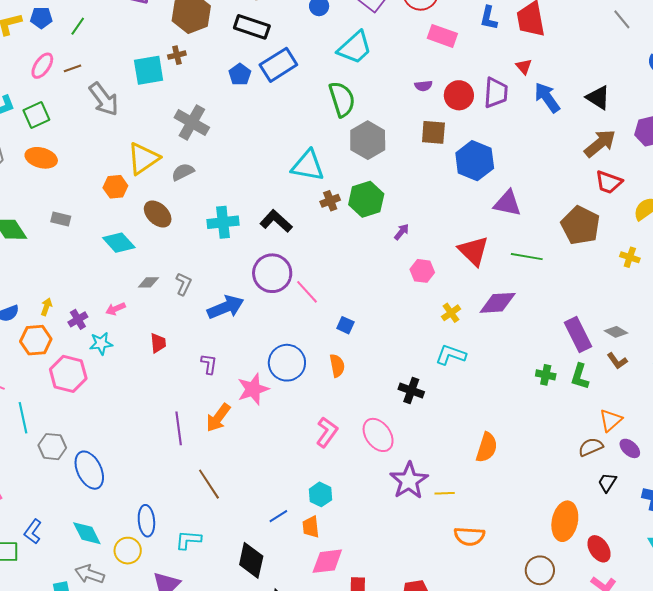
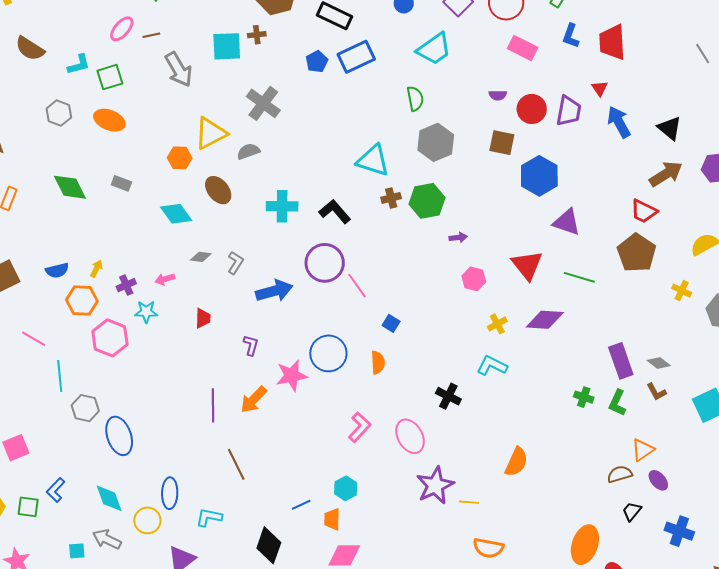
green semicircle: (342, 99) -> (415, 99), size x0.7
red trapezoid: (609, 182) -> (644, 211), moved
purple arrow: (402, 232) -> (458, 237), turned 36

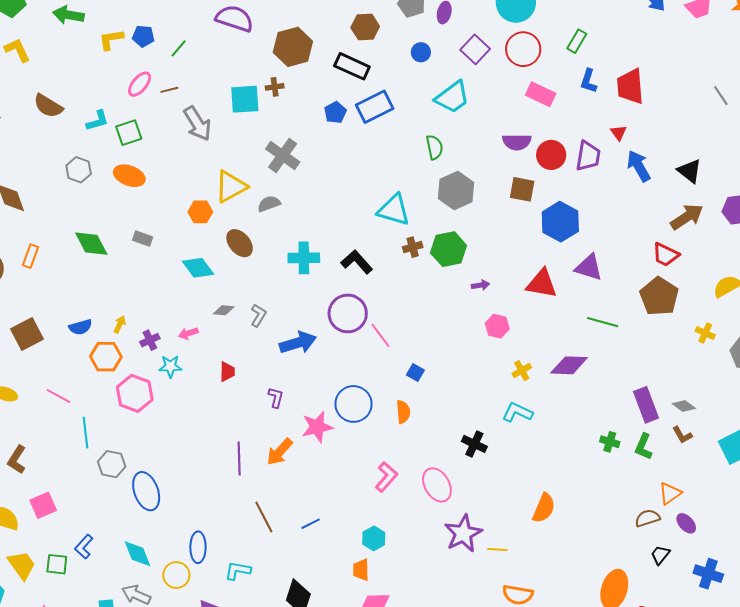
purple semicircle: (498, 95) -> (517, 142), size x1.6
red triangle: (527, 265) -> (542, 284), moved, turned -40
blue line: (301, 505) -> (311, 524), moved

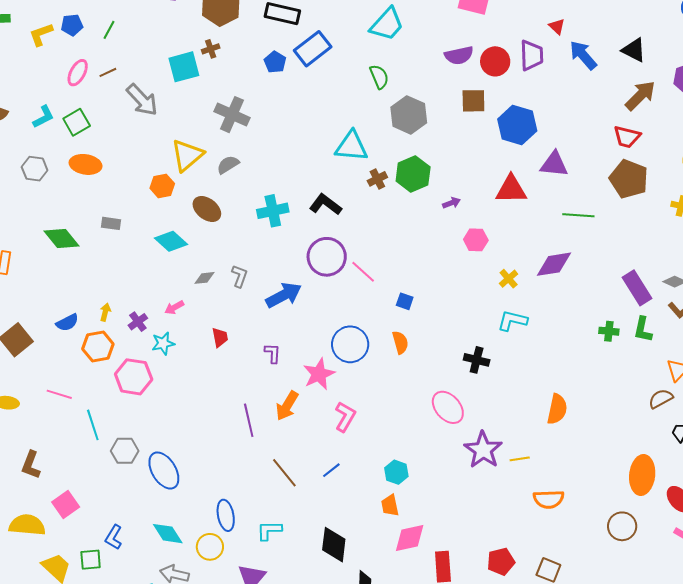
pink L-shape: (386, 477) -> (345, 417), moved

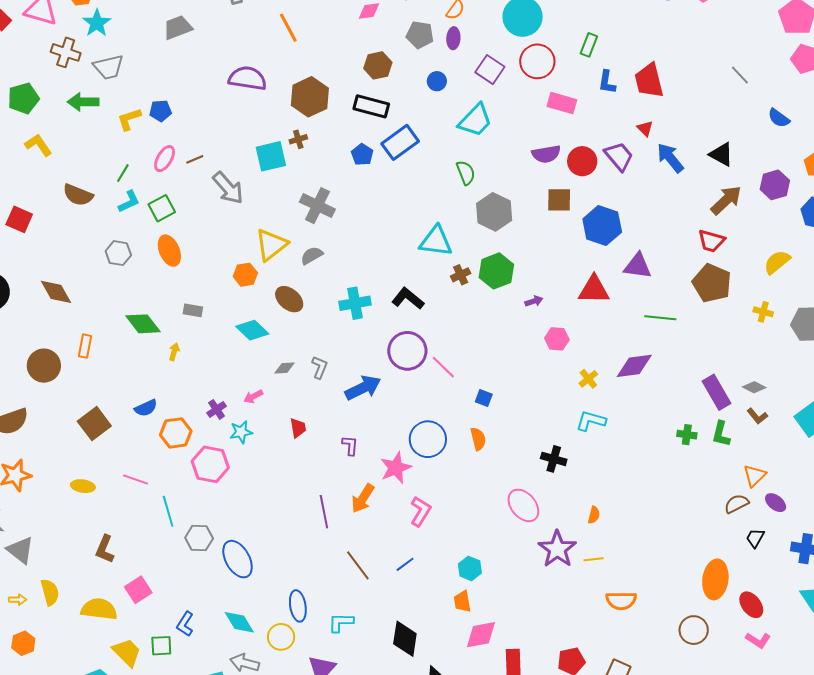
green line: (109, 30) -> (123, 173), moved
purple trapezoid: (532, 55) -> (619, 156), turned -40
orange ellipse: (86, 164) -> (169, 251), turned 56
yellow arrow: (105, 312) -> (174, 352), moved
orange semicircle: (557, 409) -> (594, 515), moved, size x0.6

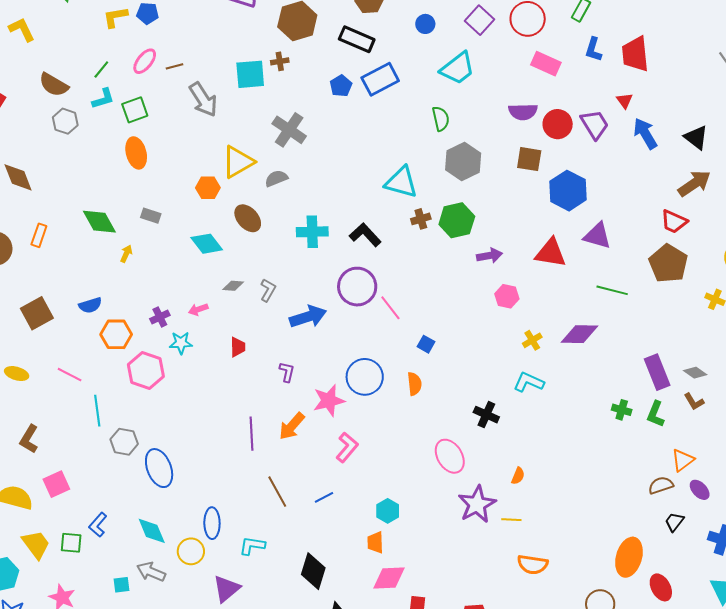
gray hexagon: (118, 253) -> (65, 121), moved
purple arrow: (534, 301) -> (489, 256), size x1.4

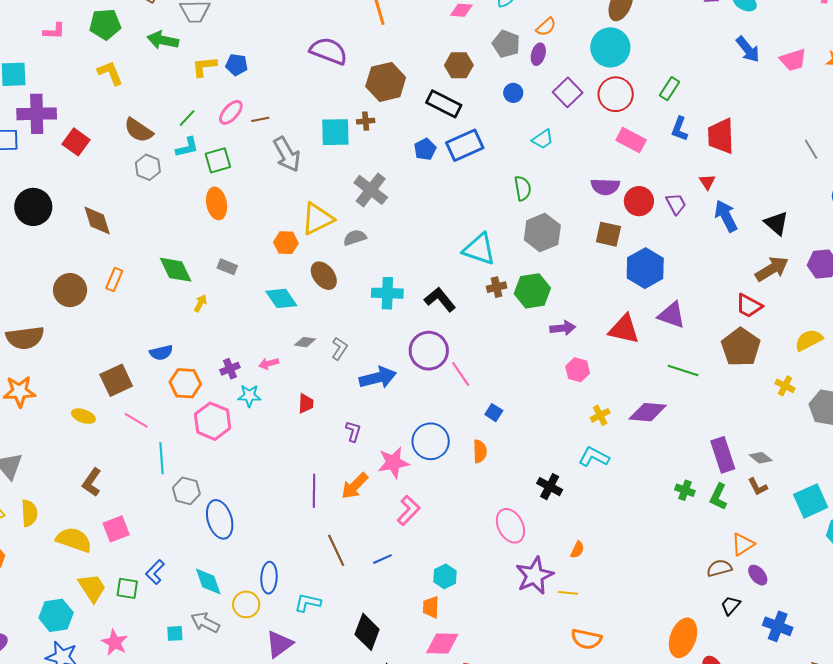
cyan trapezoid: (458, 68) -> (543, 139), size x0.6
purple trapezoid: (595, 125) -> (676, 204), size x0.7
brown square: (37, 313) -> (116, 380), moved

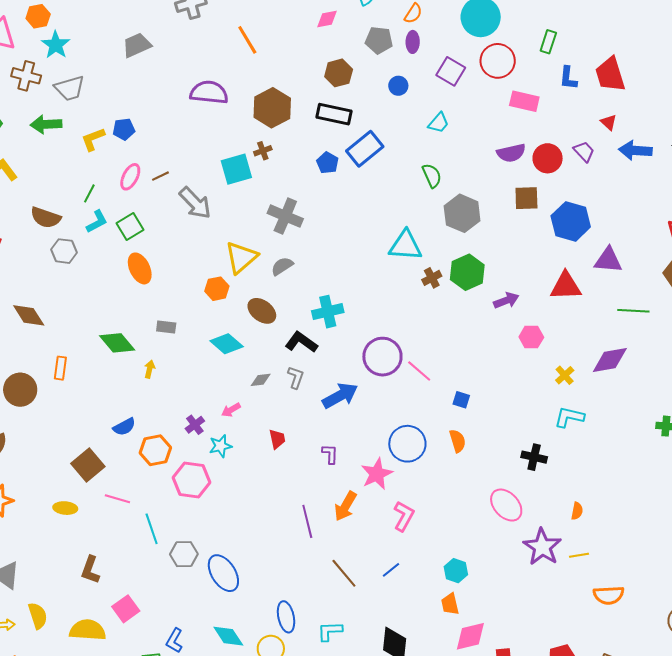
blue arrow: (726, 216) -> (635, 150), turned -44
black L-shape: (440, 300) -> (301, 342), moved

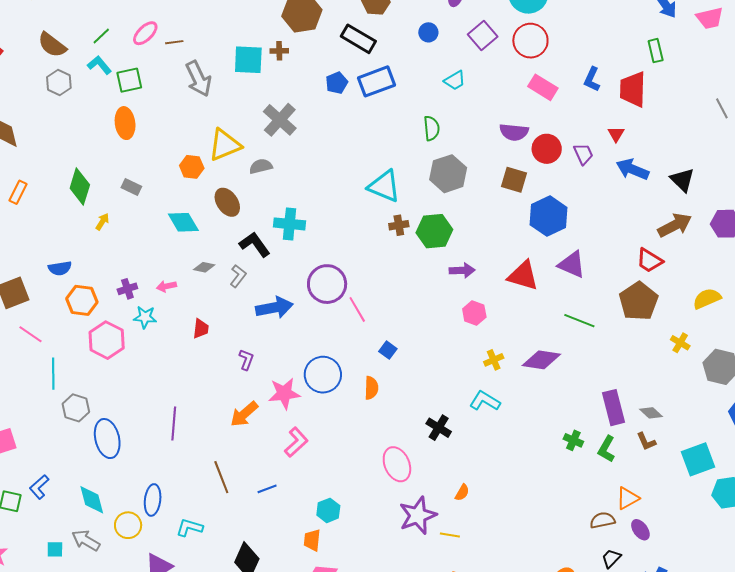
green rectangle: (548, 42) -> (656, 51), moved, turned -50
cyan L-shape: (97, 222) -> (99, 65), turned -120
green diamond: (117, 343) -> (80, 186), turned 39
purple line: (307, 521) -> (174, 423), moved

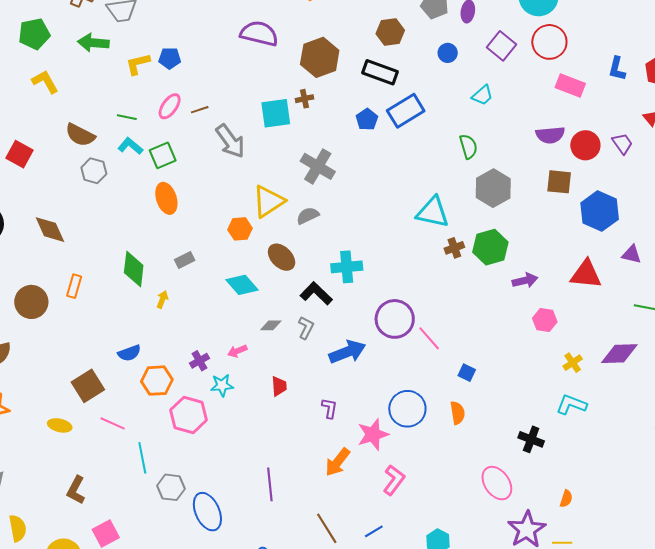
green line: (101, 36) -> (127, 117), turned 66
gray rectangle: (131, 187) -> (185, 260), turned -42
purple triangle: (572, 265) -> (632, 254), size x0.7

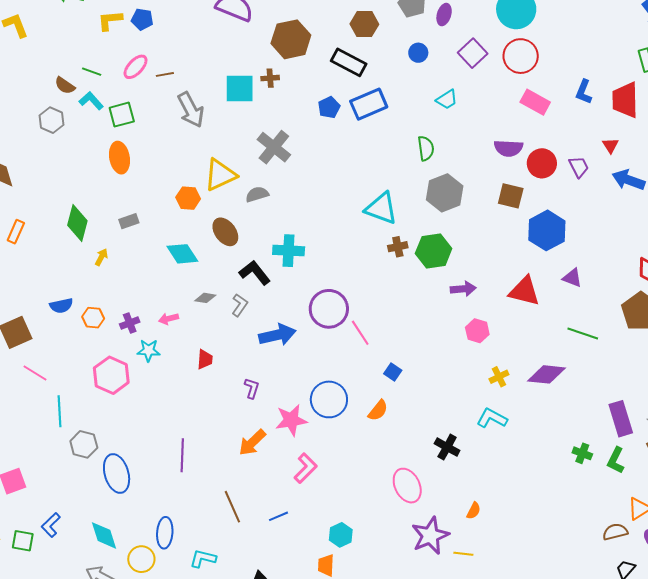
brown semicircle: (80, 135) -> (65, 85), moved, size x0.7
orange hexagon: (157, 381) -> (93, 318), moved, size x0.7
orange semicircle: (458, 413) -> (378, 410), turned 40

